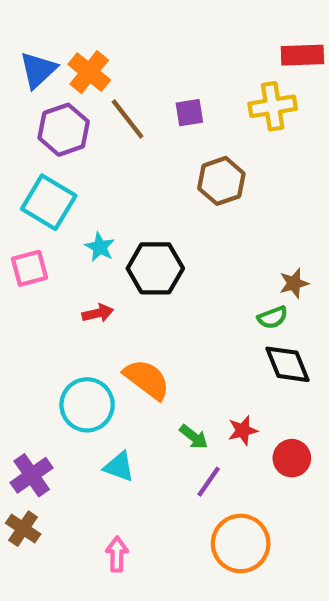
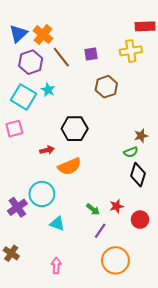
cyan star: (100, 247) -> (48, 90), moved
black diamond: (288, 364) -> (138, 175), turned 40
orange semicircle: (147, 379) -> (69, 166), moved, turned 120
purple cross: (32, 475) -> (17, 207), moved

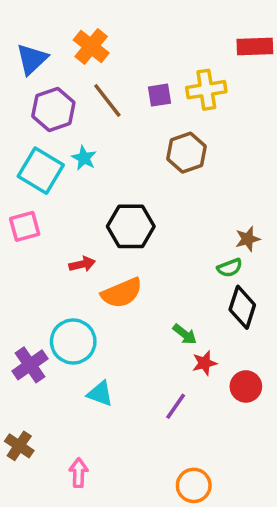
orange cross: (43, 35) -> (91, 46), moved
yellow cross: (131, 51) -> (206, 90), moved
green arrow: (93, 209) -> (185, 334), moved
orange circle: (115, 260) -> (194, 485), moved, size x0.7
pink arrow: (56, 266) -> (79, 473), moved

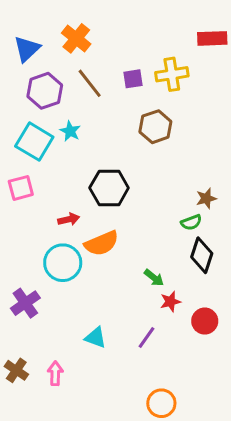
cyan circle: (73, 341) -> (63, 263), moved
cyan triangle: (100, 394) -> (96, 337), moved
pink arrow: (79, 473) -> (55, 373), moved

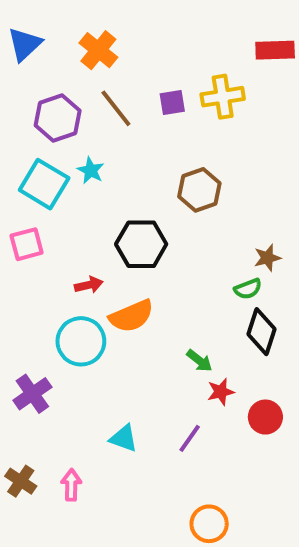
blue triangle: (27, 49) -> (25, 44), moved
brown hexagon: (155, 127) -> (199, 190), moved

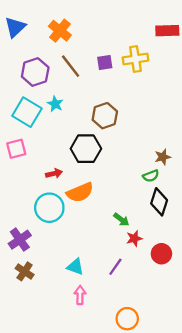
brown hexagon: (199, 190) -> (105, 116), moved
brown cross: (21, 481) -> (25, 271), moved
pink arrow: (71, 485) -> (80, 295), moved

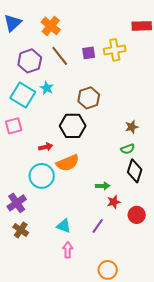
brown star: (163, 157) -> (132, 127), moved
green arrow: (121, 220) -> (103, 186), turned -40

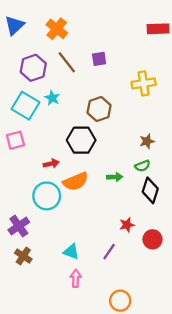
yellow cross: (115, 50) -> (144, 83), moved
green arrow: (103, 186) -> (115, 177), moved

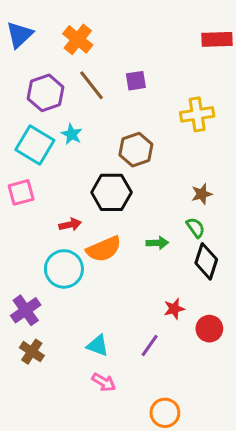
green semicircle: (142, 166) -> (196, 228), turned -104
pink arrow: (76, 278) -> (104, 382), turned 120

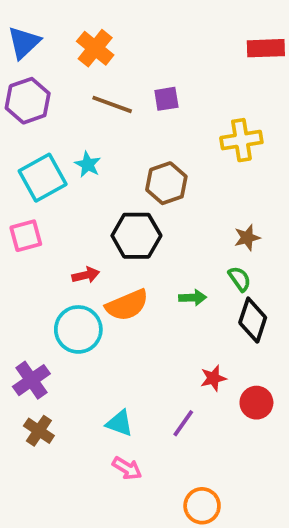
brown line: (92, 85) -> (112, 104), turned -32
purple hexagon: (46, 93) -> (28, 101), moved
cyan square: (35, 145) -> (43, 178), turned 30

